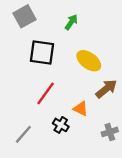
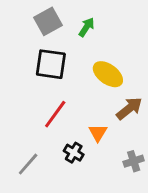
gray square: (25, 16) -> (48, 21), moved
orange triangle: (81, 109) -> (98, 133), turned 35

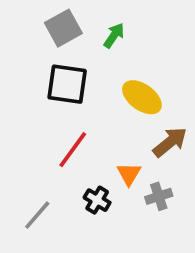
gray cross: (134, 161) -> (159, 196), moved

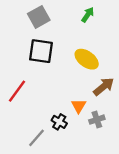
green arrow: (114, 36) -> (88, 15), moved
red line: (73, 150) -> (17, 91), moved
gray line: (37, 215) -> (36, 138), moved

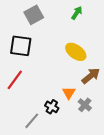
black square: (41, 51) -> (21, 46), moved
gray cross: (97, 120) -> (85, 105), turned -32

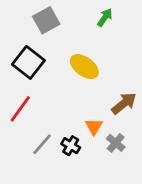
black square: (21, 46) -> (28, 62), turned 30
yellow ellipse: (76, 52) -> (84, 67), moved
gray line: (32, 121) -> (42, 144), moved

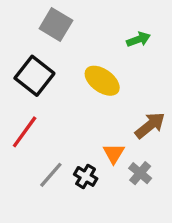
green arrow: (105, 17) -> (138, 39), moved, turned 36
gray square: (46, 20) -> (56, 25), turned -30

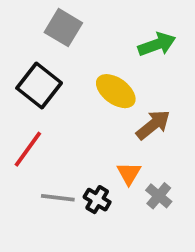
green arrow: (138, 39) -> (157, 44), size x1.4
brown arrow: (150, 125) -> (153, 125), moved
gray line: (51, 175) -> (58, 198), turned 56

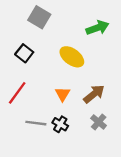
black square: (39, 86) -> (24, 53), size x0.7
brown arrow: (153, 125) -> (94, 94), moved
orange triangle: (129, 173) -> (63, 94), moved

